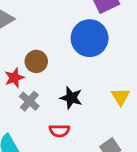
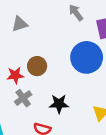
black star: (71, 98) -> (59, 104), turned -30

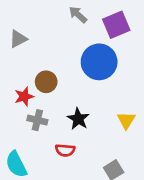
gray cross: (23, 98) -> (37, 120), turned -30
black star: (59, 104) -> (78, 119), turned -30

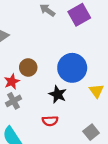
blue circle: (99, 62) -> (72, 68), moved
gray cross: (37, 120) -> (14, 101), moved, turned -35

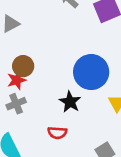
brown circle: (28, 67) -> (23, 66), moved

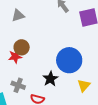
gray cross: (16, 104) -> (18, 85), moved, turned 32

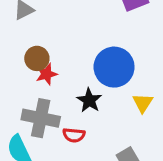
red star: (15, 57) -> (46, 74), moved
gray cross: (18, 85) -> (41, 118), size x1.6

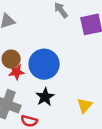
blue circle: (114, 67) -> (44, 64), moved

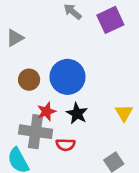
red star: (16, 72) -> (47, 112), moved

